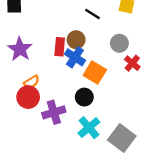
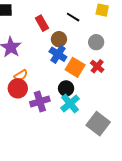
red rectangle: (60, 47) -> (42, 23), moved, turned -35
red cross: (132, 63) -> (97, 66), moved
cyan cross: (89, 128) -> (70, 103), moved

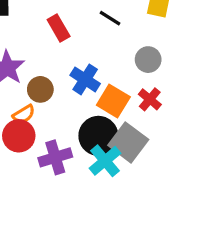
brown circle: (59, 39) -> (40, 89), moved
black circle: (66, 88) -> (98, 136), size x1.5
gray square: (98, 124) -> (128, 142), moved

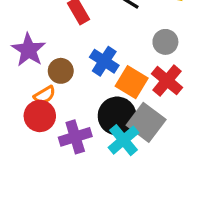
red cross: (150, 99) -> (167, 81), size x1.4

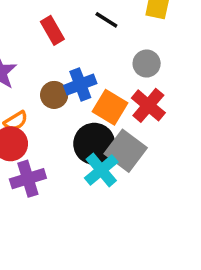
blue cross: (104, 61) -> (80, 84), turned 36
brown circle: (61, 71) -> (54, 95), moved
purple cross: (75, 137) -> (28, 179), moved

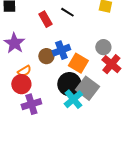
black line: (106, 20) -> (67, 12), moved
gray circle: (147, 64) -> (103, 47), moved
red cross: (148, 105) -> (111, 64), moved

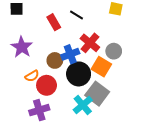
orange square: (78, 63) -> (101, 67), moved
red cross: (111, 64) -> (90, 43), moved
red circle: (21, 84) -> (47, 85), moved
black circle: (69, 84) -> (79, 74), moved

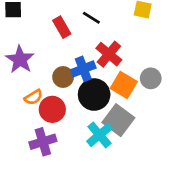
gray circle: (114, 51) -> (151, 78), moved

